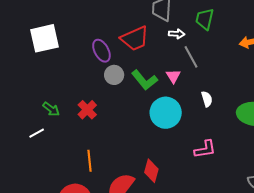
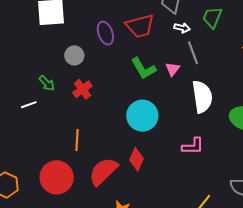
gray circle: (114, 75) -> (74, 55), moved
white semicircle: (207, 99) -> (202, 97), size x2.0
cyan circle: (166, 113) -> (142, 116), moved

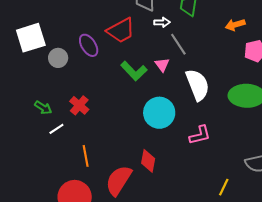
gray circle: (74, 55) -> (58, 58), moved
white line: (29, 105) -> (56, 129), moved
cyan circle: (142, 116) -> (159, 113), moved

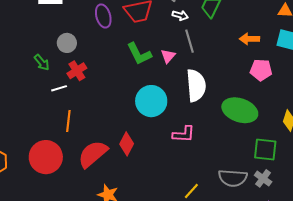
gray circle: (58, 58) -> (67, 43), moved
white line: (56, 129) -> (59, 88), moved

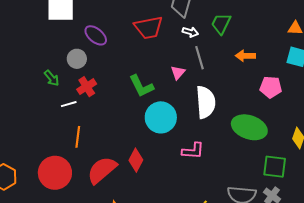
purple ellipse: (103, 16) -> (96, 35), moved, turned -35
orange arrow: (249, 39) -> (245, 56), moved
green L-shape: (139, 54) -> (141, 86), moved

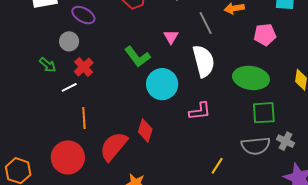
gray line: (199, 58) -> (206, 23), moved
green square: (275, 167) -> (264, 113), moved

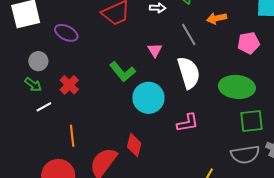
gray circle: (69, 41) -> (38, 61), moved
white line: (69, 87) -> (44, 107), moved

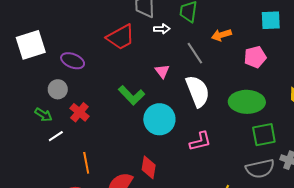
gray circle: (38, 61) -> (58, 89), moved

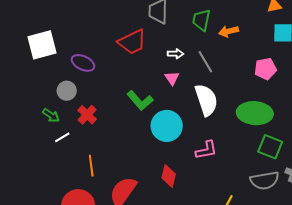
white arrow: (162, 29) -> (176, 54), moved
orange arrow: (221, 35) -> (229, 31), moved
green square: (264, 135) -> (270, 147), turned 30
red diamond: (149, 167) -> (169, 176), moved

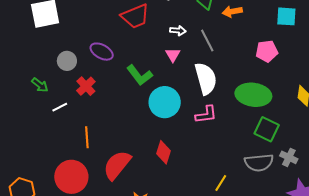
purple ellipse: (83, 63) -> (102, 52), moved
green arrow: (51, 115) -> (40, 85), moved
pink L-shape: (206, 150) -> (206, 115), moved

